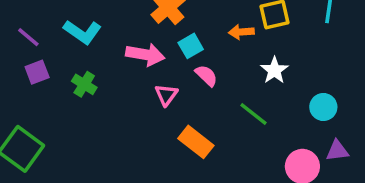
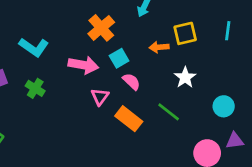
orange rectangle: (196, 142) -> (129, 119), moved

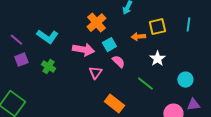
orange rectangle: (129, 119) -> (114, 104), moved

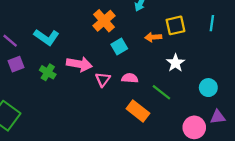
pink arrow: (83, 50) -> (79, 64), moved
pink semicircle: (118, 62) -> (130, 78), moved, turned -40
orange rectangle: (114, 104) -> (138, 111), moved

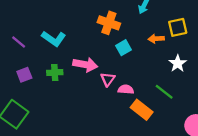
orange cross: (104, 21) -> (109, 23), turned -30
purple square: (16, 64) -> (24, 75), moved
green cross: (48, 72) -> (55, 72), turned -35
pink semicircle: (130, 78) -> (126, 89), moved

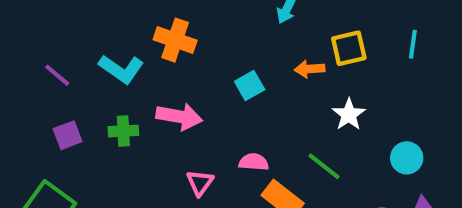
orange cross: (109, 23) -> (175, 40), moved
pink triangle: (108, 79) -> (200, 183), moved

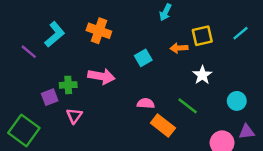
cyan line: (413, 44) -> (240, 33), turned 42
cyan L-shape: (121, 69) -> (55, 34), moved, turned -75
purple square: (68, 135) -> (50, 97), moved
pink triangle: (200, 183) -> (74, 116), moved

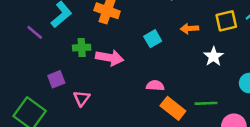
yellow square: (202, 36) -> (226, 21), moved
green cross: (68, 85) -> (82, 48), moved
green line: (188, 106) -> (206, 103), moved, turned -40

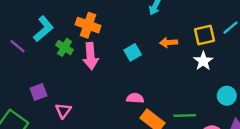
green cross: (82, 48) -> (65, 47), moved, turned 35
white star: (214, 56) -> (203, 61), moved
pink arrow: (110, 58) -> (91, 56), moved, turned 75

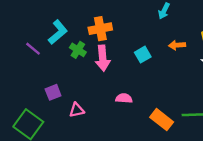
orange cross: (88, 25) -> (100, 29), turned -30
pink semicircle: (135, 98) -> (124, 98), moved
pink triangle: (63, 111) -> (77, 110), turned 42

